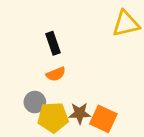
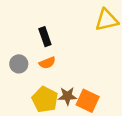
gray circle: (35, 102) -> (19, 64), moved
yellow pentagon: (53, 117) -> (45, 100), turned 30

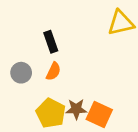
orange semicircle: (47, 63) -> (53, 71), turned -42

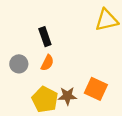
orange square: (99, 114) -> (96, 89), moved

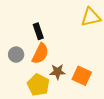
orange semicircle: (47, 63) -> (40, 54), size x1.5
brown star: (67, 96) -> (57, 72), moved

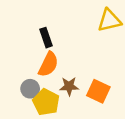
gray circle: (16, 55) -> (30, 89), moved

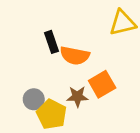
orange semicircle: (48, 64) -> (75, 56), moved, turned 75
orange square: (98, 91) -> (102, 84), moved, turned 35

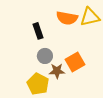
orange semicircle: (75, 56) -> (67, 18), moved
gray circle: (34, 99) -> (45, 56), moved

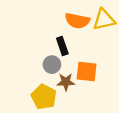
black rectangle: (38, 31) -> (62, 46), moved
orange square: (75, 62) -> (87, 71), turned 36

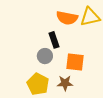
brown star: (66, 82) -> (65, 83), moved

